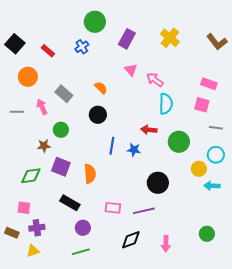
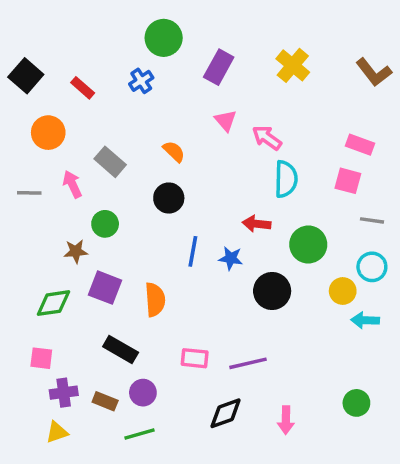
black circle: (158, 183) -> (272, 291), moved
brown rectangle: (12, 233) -> (105, 401), moved

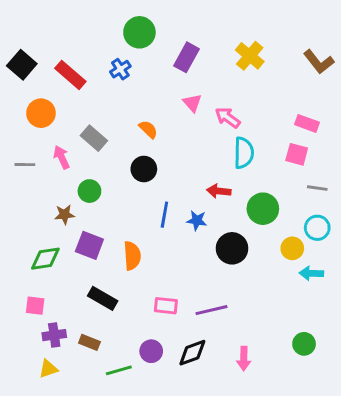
red rectangle: (83, 88) -> (70, 75), size x1.5
purple circle: (143, 393) -> (151, 351), moved

